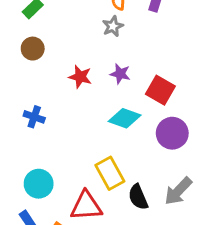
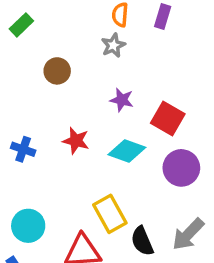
brown circle: (33, 49) -> (57, 71), moved
red star: (80, 77) -> (76, 141), moved

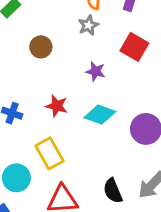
red square: (168, 119) -> (134, 47), moved
yellow rectangle: (110, 214) -> (49, 153), moved

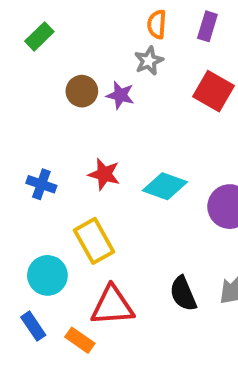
purple star: (96, 71) -> (120, 95), moved

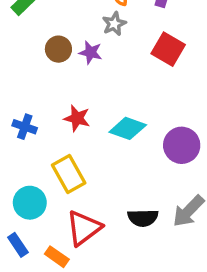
black semicircle: (183, 294) -> (143, 218), turned -68
red triangle: (112, 306) -> (84, 228), turned -33

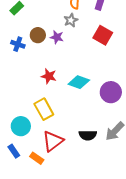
blue cross: (25, 127) -> (18, 44), moved

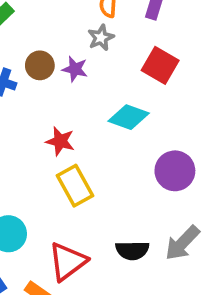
cyan diamond: (79, 82) -> (129, 117), moved
yellow rectangle: (44, 109) -> (75, 186), moved

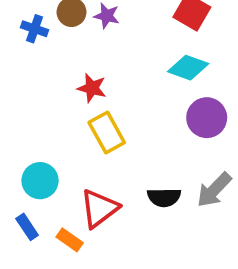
cyan diamond: (129, 117) -> (188, 68), moved

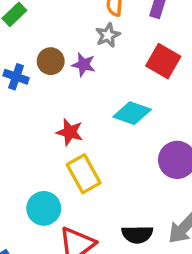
cyan diamond: (188, 68) -> (132, 113), moved
cyan circle: (40, 181) -> (44, 208), moved

